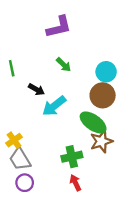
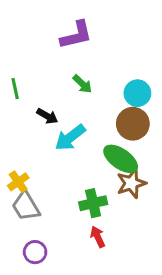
purple circle: (25, 183) -> (35, 252), moved

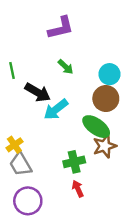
black arrow: (47, 116) -> (38, 92), size x1.5
purple circle: (35, 252) -> (28, 201), size x1.5

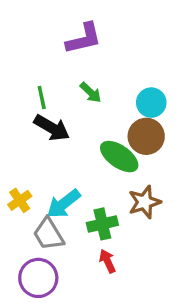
green line: (12, 70) -> (42, 98), moved
cyan arrow: (56, 109) -> (64, 204), moved
green ellipse: (96, 127) -> (119, 157), moved
gray trapezoid: (21, 164) -> (48, 234), moved

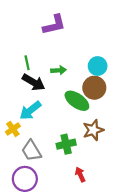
green arrow: (91, 92) -> (58, 70), moved, turned -48
cyan arrow: (64, 204) -> (30, 111), moved
red arrow: (107, 261) -> (80, 175), moved

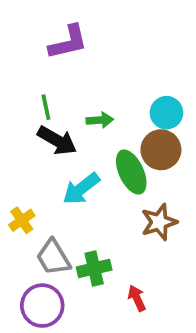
purple L-shape: (54, 25) -> (68, 42), moved
green ellipse: (77, 101) -> (131, 172), turned 30
cyan arrow: (30, 111) -> (81, 189), moved
green cross: (66, 144) -> (94, 268), moved

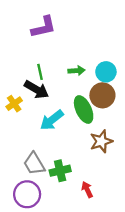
green line: (46, 107) -> (40, 72), moved
green arrow: (100, 120) -> (77, 71), moved
yellow cross: (22, 220) -> (14, 104), moved

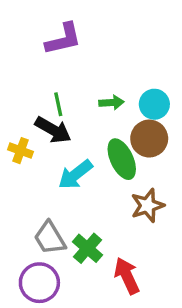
yellow cross: (14, 104) -> (21, 151), turned -35
green cross: (60, 171) -> (87, 248), turned -36
red arrow: (87, 190) -> (127, 276), size x1.5

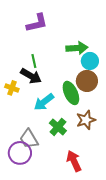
green arrow: (111, 102) -> (77, 48), moved, size x1.5
green cross: (87, 248) -> (58, 127), moved
purple circle: (39, 283) -> (20, 153), moved

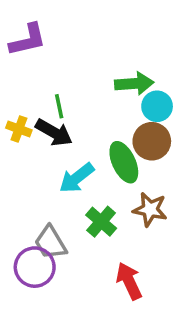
purple L-shape: (37, 23) -> (28, 40), moved
yellow cross: (12, 88) -> (19, 129), moved
brown star: (86, 120) -> (150, 209), turned 30

